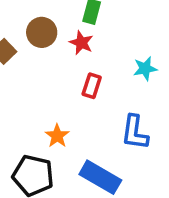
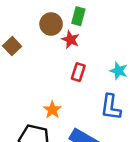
brown circle: (42, 32) -> (51, 24), moved
cyan star: (145, 69) -> (119, 71), moved, turned 30

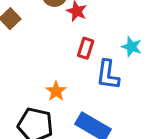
blue L-shape: (111, 107) -> (108, 75), moved

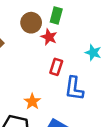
cyan star: (131, 47) -> (93, 53), moved

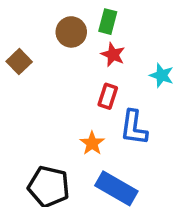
red star: (49, 37) -> (113, 55), moved
orange star: (32, 102) -> (92, 143), moved

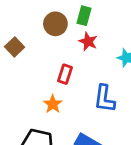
red rectangle: (108, 96) -> (65, 74), moved
orange star: (92, 143) -> (53, 104), moved

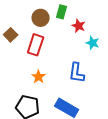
red star: (88, 41) -> (79, 26), moved
red rectangle: (65, 74) -> (36, 45), moved, size x1.5

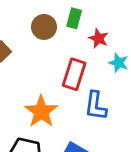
red rectangle: (36, 45) -> (74, 74), moved
orange star: (39, 77) -> (41, 111), size x1.6

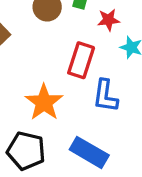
red star: (98, 38) -> (109, 20), turned -30

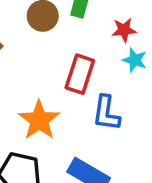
red star: (109, 20) -> (124, 30), moved

